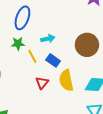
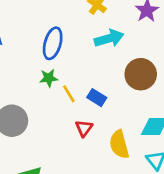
cyan arrow: (48, 39) -> (109, 38), moved, size x1.5
yellow semicircle: (66, 80) -> (119, 144), moved

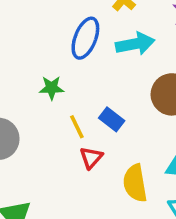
blue ellipse: (53, 43) -> (85, 38), moved
yellow line: (69, 94) -> (77, 127), moved

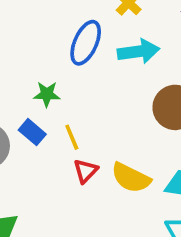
blue rectangle: (112, 119) -> (32, 132), moved
yellow semicircle: (135, 183) -> (131, 178), moved, turned -57

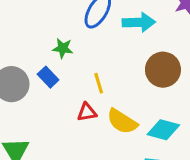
yellow line: (72, 137) -> (99, 83), moved
red triangle: (86, 171) -> (87, 112), turned 30

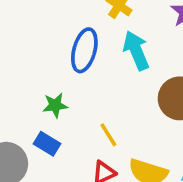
cyan arrow: (139, 22) -> (136, 50), turned -96

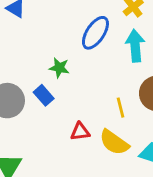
yellow line: (108, 135) -> (121, 108), moved

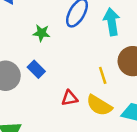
green star: (59, 68) -> (41, 33), moved

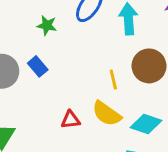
red triangle: (69, 98) -> (71, 120), moved

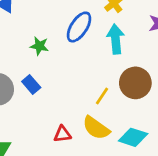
yellow line: (113, 79) -> (102, 96), turned 48

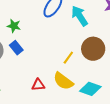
cyan arrow: (116, 39) -> (80, 16), turned -30
green star: (39, 46) -> (14, 26), moved

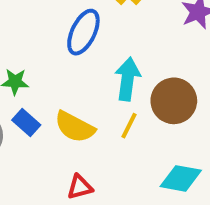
cyan arrow: (80, 16) -> (128, 79), moved, turned 50
yellow semicircle: (63, 81) -> (75, 127), moved

